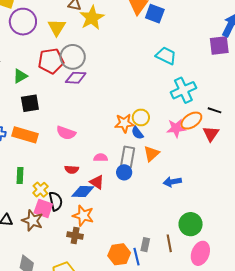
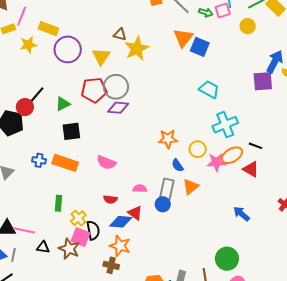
yellow circle: (141, 117) -> (198, 149), moved
orange star: (124, 123) -> (168, 139), moved
red triangle: (211, 134) -> (251, 169), turned -36
blue arrow: (172, 182) -> (241, 214), moved, turned 48

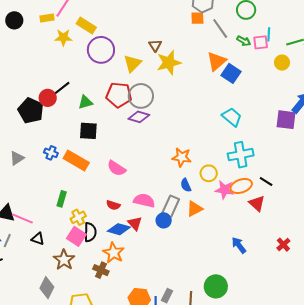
brown triangle: (120, 34) -> (155, 45), turned 32
pink semicircle: (140, 189) -> (144, 200), size x1.5
brown star: (69, 249) -> (64, 260), moved

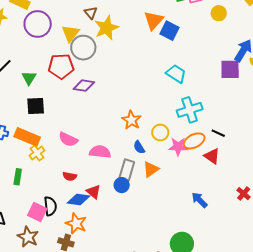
gray circle: (141, 96) -> (83, 48), moved
green triangle: (85, 102) -> (29, 78), turned -35
orange star: (182, 157) -> (131, 120), turned 30
pink semicircle: (144, 200) -> (100, 152), moved
yellow cross: (78, 217) -> (37, 153), moved

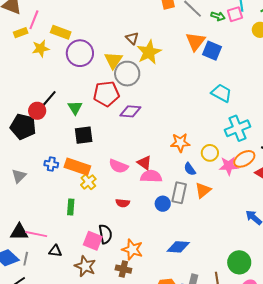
orange star: (131, 120) -> (180, 143), turned -30
blue circle: (122, 185) -> (163, 204), moved
red triangle: (94, 192) -> (144, 163), moved
blue diamond: (78, 200) -> (178, 247), moved

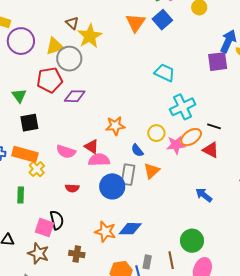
blue square: (212, 51) -> (162, 20), moved, turned 30
yellow triangle: (113, 60) -> (55, 46), turned 42
orange star: (180, 143) -> (115, 126), moved
blue circle: (163, 204) -> (112, 186), size x1.6
orange star: (132, 250) -> (105, 232), moved

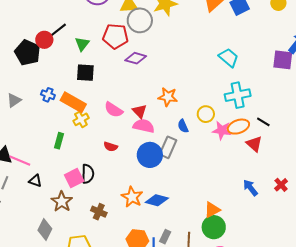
orange triangle: (152, 171) -> (212, 210), moved
blue arrow: (204, 195) -> (250, 188), moved
pink square: (45, 228) -> (74, 178), turned 30

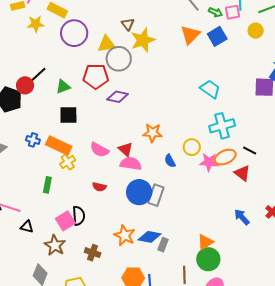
green triangle: (82, 44) -> (63, 87), turned 35
gray rectangle: (168, 147) -> (156, 195), moved
gray rectangle: (165, 237) -> (163, 245), moved

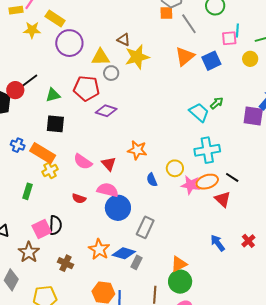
green arrow: (216, 12) -> (217, 103), moved, turned -72
brown triangle: (128, 24) -> (124, 40), turned -32
gray circle: (119, 59) -> (111, 73), size x0.6
pink semicircle: (131, 164) -> (108, 190), moved
gray rectangle: (156, 195) -> (145, 227), moved

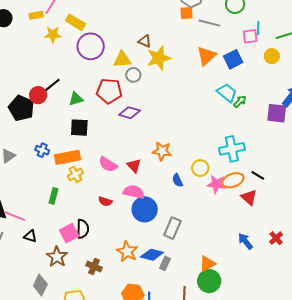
gray line: (189, 24) -> (209, 23), turned -40
cyan trapezoid: (199, 112) -> (227, 93), moved
orange rectangle: (43, 153) -> (68, 157), turned -40

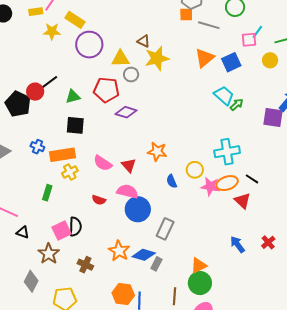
cyan line: (258, 28) -> (257, 32), turned 32

